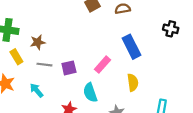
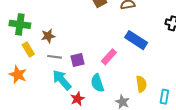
blue rectangle: (132, 47) -> (136, 40), turned -30
yellow semicircle: (133, 82) -> (141, 84), moved
cyan arrow: (37, 90) -> (62, 80), moved, size x1.5

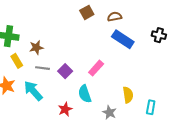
blue rectangle: (136, 40) -> (123, 39), moved
purple square: (77, 60) -> (65, 71), turned -32
cyan arrow: (62, 80) -> (33, 91), moved

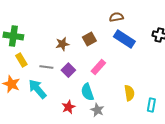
brown square: (87, 12) -> (89, 39), moved
brown star: (36, 48) -> (62, 44), moved
gray star: (109, 112) -> (97, 110), moved

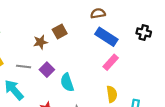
brown square: (89, 39) -> (60, 31), moved
pink rectangle: (98, 67) -> (111, 62), moved
cyan semicircle: (87, 92) -> (67, 82), moved

